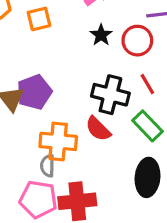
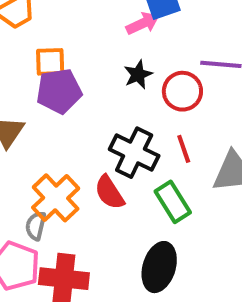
orange square: (39, 19) -> (50, 62), moved
purple pentagon: (34, 92) -> (59, 91), moved
orange cross: (58, 141) -> (56, 198), turned 30

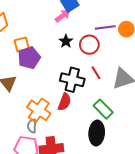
red semicircle: (109, 192) -> (64, 102), turned -114
green rectangle: (173, 202) -> (103, 109), moved

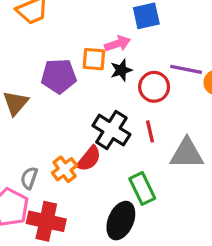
pink arrow: (63, 16) -> (117, 44), moved
orange square: (22, 44) -> (94, 59), moved
orange cross: (39, 110) -> (65, 169), moved, size x0.7

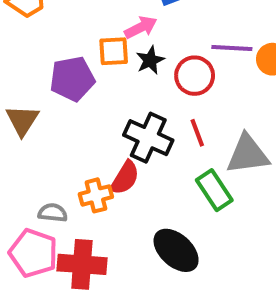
orange cross: (65, 169) -> (96, 195), turned 30
gray semicircle: (29, 178) -> (53, 213), turned 85
green rectangle: (142, 188) -> (214, 190), moved
black ellipse: (121, 221) -> (176, 250), turned -63

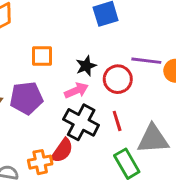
pink arrow: (141, 27) -> (76, 90), moved
orange square: (114, 51) -> (42, 56), moved
purple pentagon: (72, 79) -> (26, 98), moved

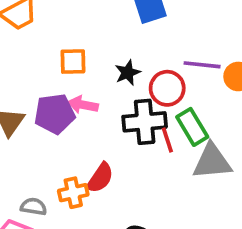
pink arrow: (76, 90) -> (83, 105), moved, turned -145
black cross: (81, 122) -> (145, 122), moved, turned -32
green rectangle: (127, 164) -> (192, 127), moved

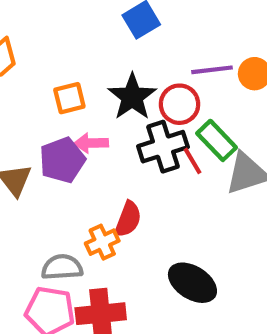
black star: (128, 73) -> (132, 97), size x1.6
gray semicircle: (34, 207) -> (62, 267), size x1.4

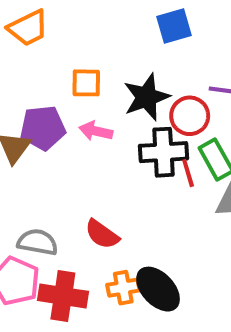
purple pentagon: (62, 160) -> (43, 128), moved
red semicircle: (128, 219) -> (102, 234), moved, turned 90
orange cross: (102, 242) -> (123, 288), moved

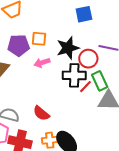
purple pentagon: (43, 128) -> (19, 45), moved
pink arrow: (96, 131) -> (42, 63), turned -35
red line: (188, 173) -> (85, 87), turned 56

